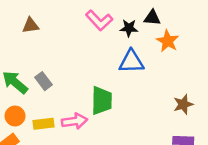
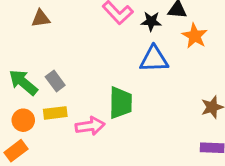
yellow rectangle: (43, 124) -> (55, 113), moved

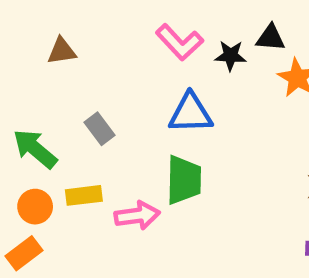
blue triangle: (154, 59) -> (191, 113), moved
gray rectangle: (55, 81) -> (99, 129), moved

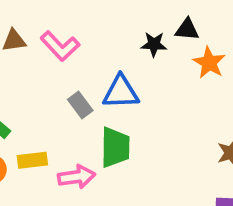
pink L-shape: (179, 42) -> (60, 46), moved
gray rectangle: (99, 129) -> (80, 105), moved

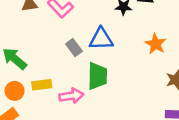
orange star: (209, 63) -> (156, 44), moved

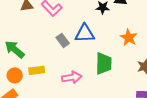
green trapezoid: (97, 76) -> (104, 63), moved
pink arrow: (71, 96) -> (72, 77), moved

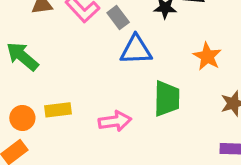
gray rectangle: (63, 40) -> (118, 17), moved
green arrow: (15, 49) -> (22, 56), moved

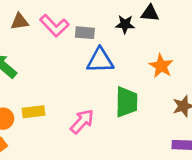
gray rectangle: (118, 17) -> (85, 33), turned -48
pink arrow: (115, 121) -> (82, 121), turned -40

